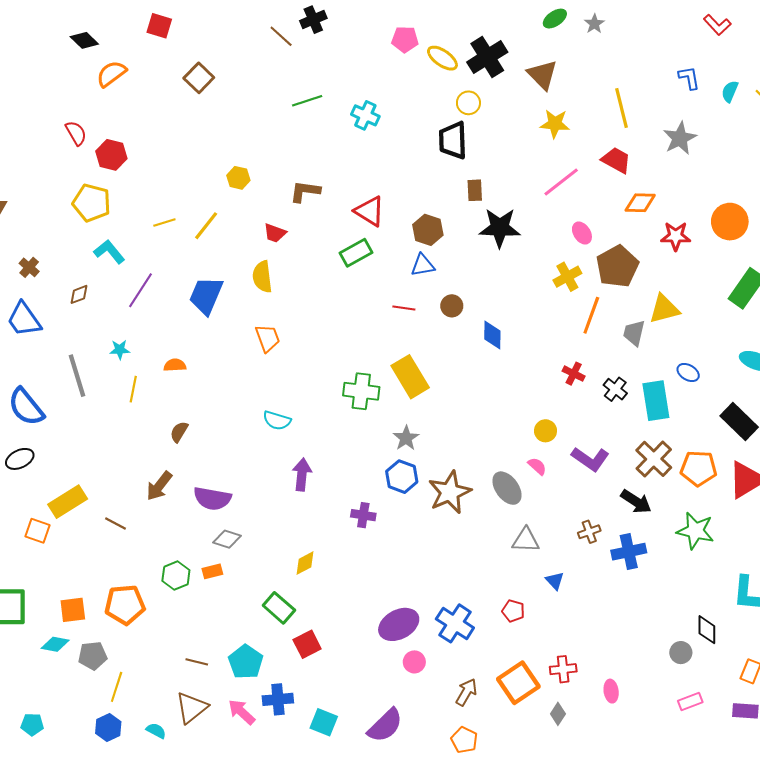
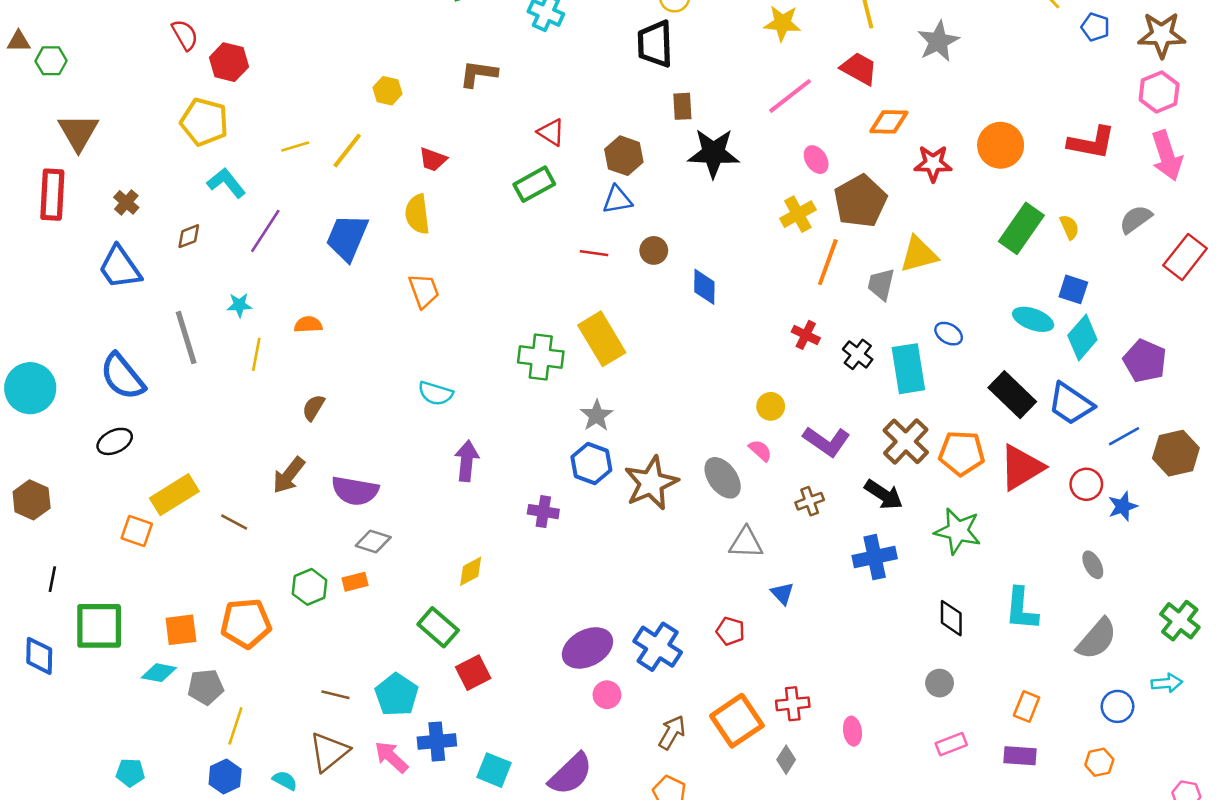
brown L-shape: (305, 191) -> (478, 74), moved
red triangle: (370, 211) -> (551, 132), size x0.7
brown cross: (589, 532) -> (810, 501), moved
black diamond: (707, 630) -> (951, 618), moved

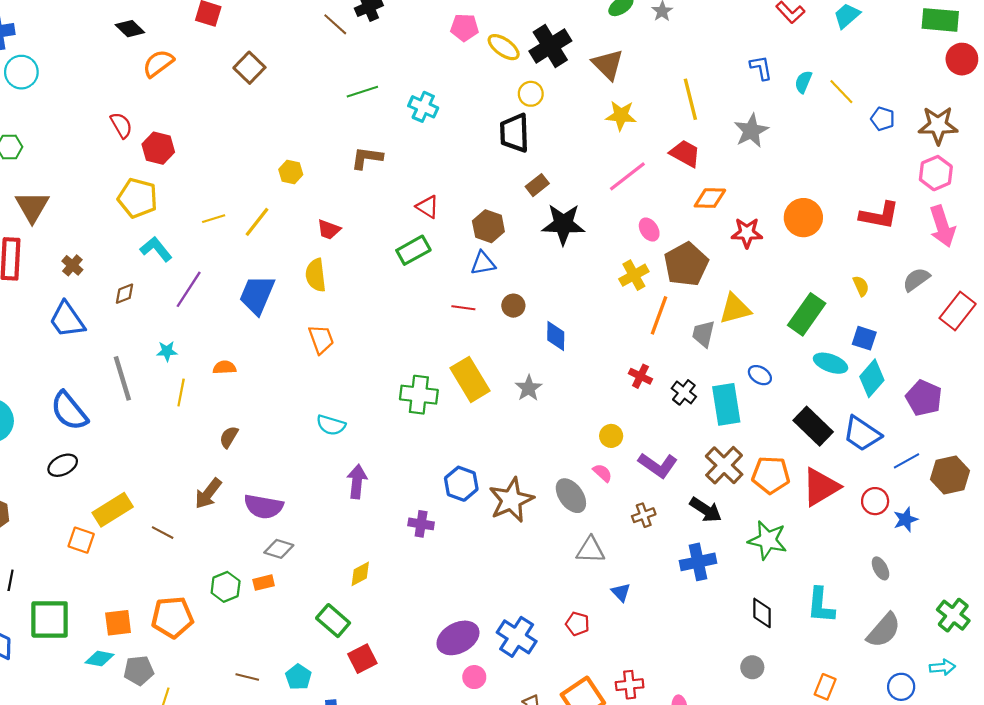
brown rectangle: (682, 106) -> (537, 185), turned 55
green rectangle: (1021, 228) -> (807, 314), moved
gray star: (597, 415) -> (529, 388), moved
cyan pentagon: (397, 695) -> (298, 677), size x0.7

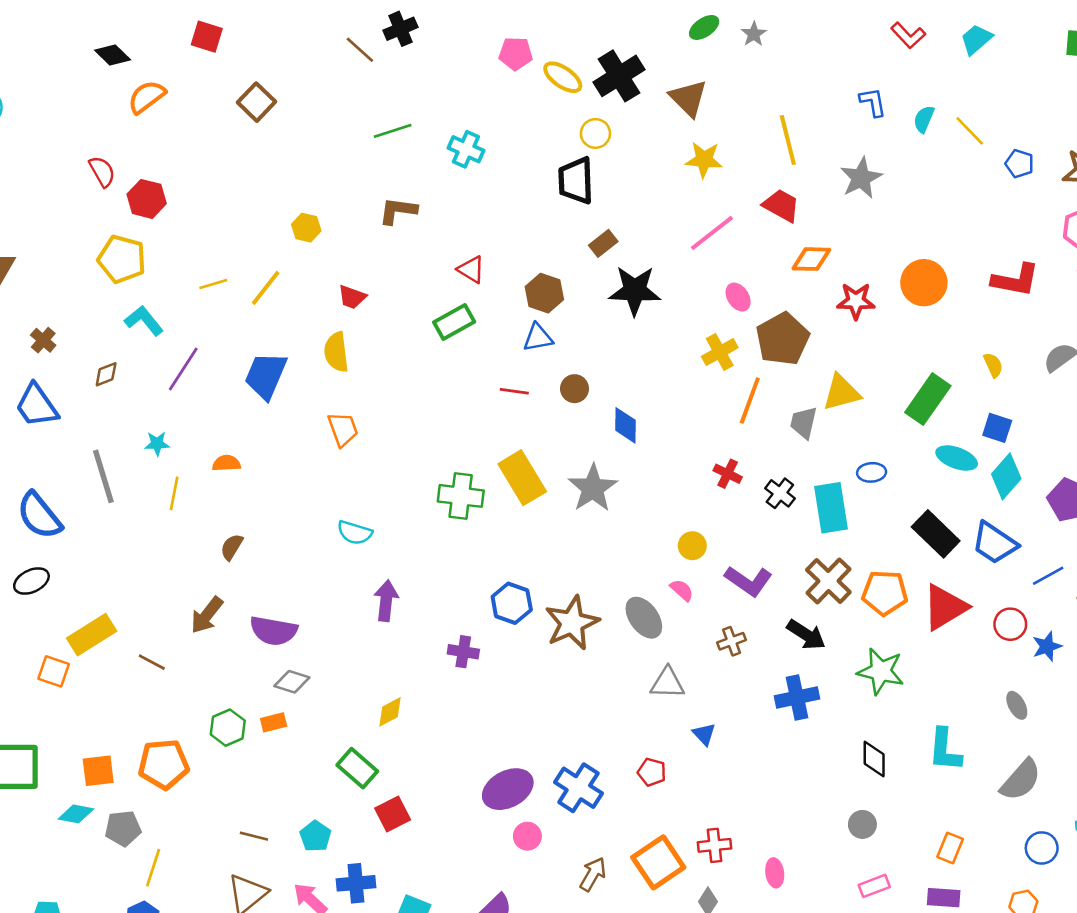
blue ellipse: (760, 375) -> (872, 472), turned -35
gray star: (529, 388) -> (593, 488), size x1.5

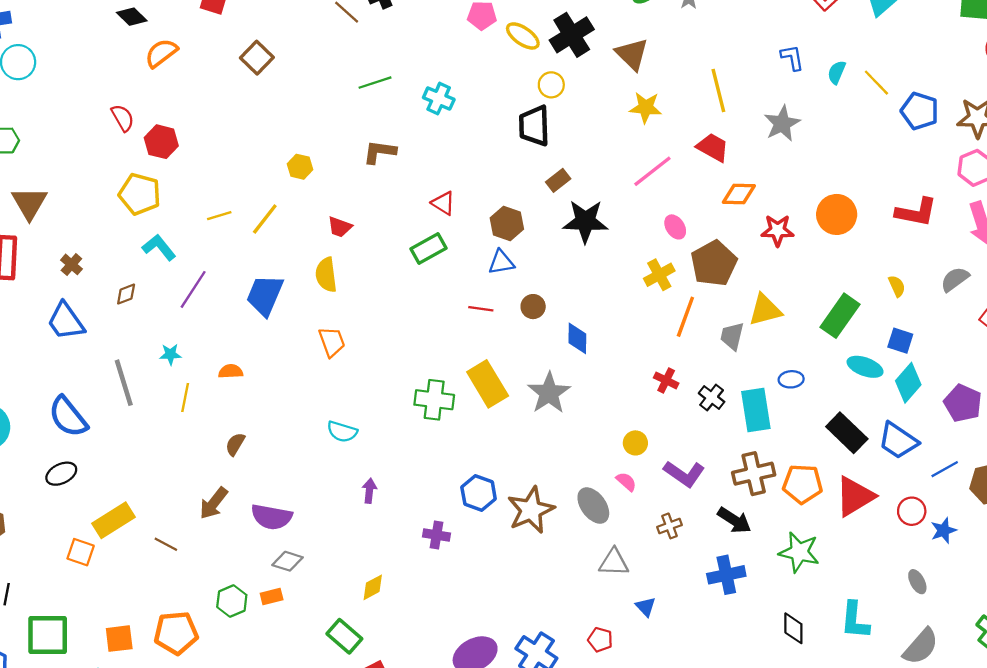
blue pentagon: (1019, 164) -> (920, 111), size x1.5
brown cross: (828, 581) -> (754, 474), turned 33
purple arrow: (386, 601) -> (369, 491), size x0.7

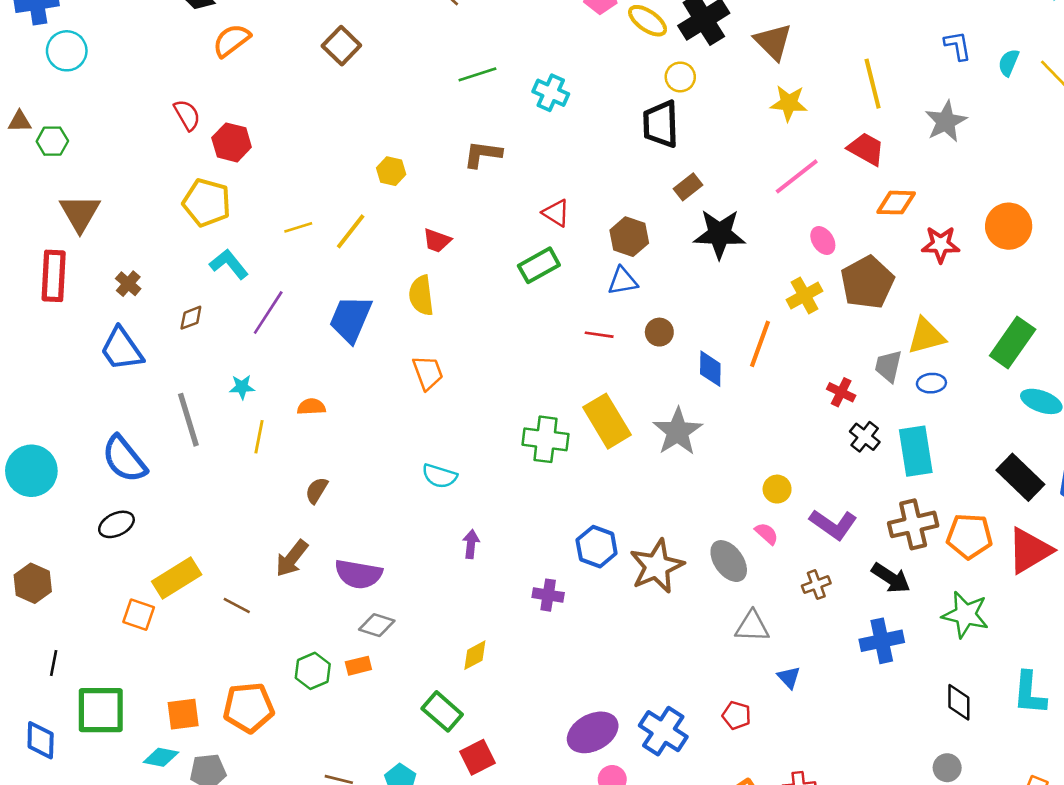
orange line: (685, 317) -> (760, 344), moved
blue ellipse: (791, 379) -> (931, 383), moved
red cross: (666, 380) -> (841, 392), moved

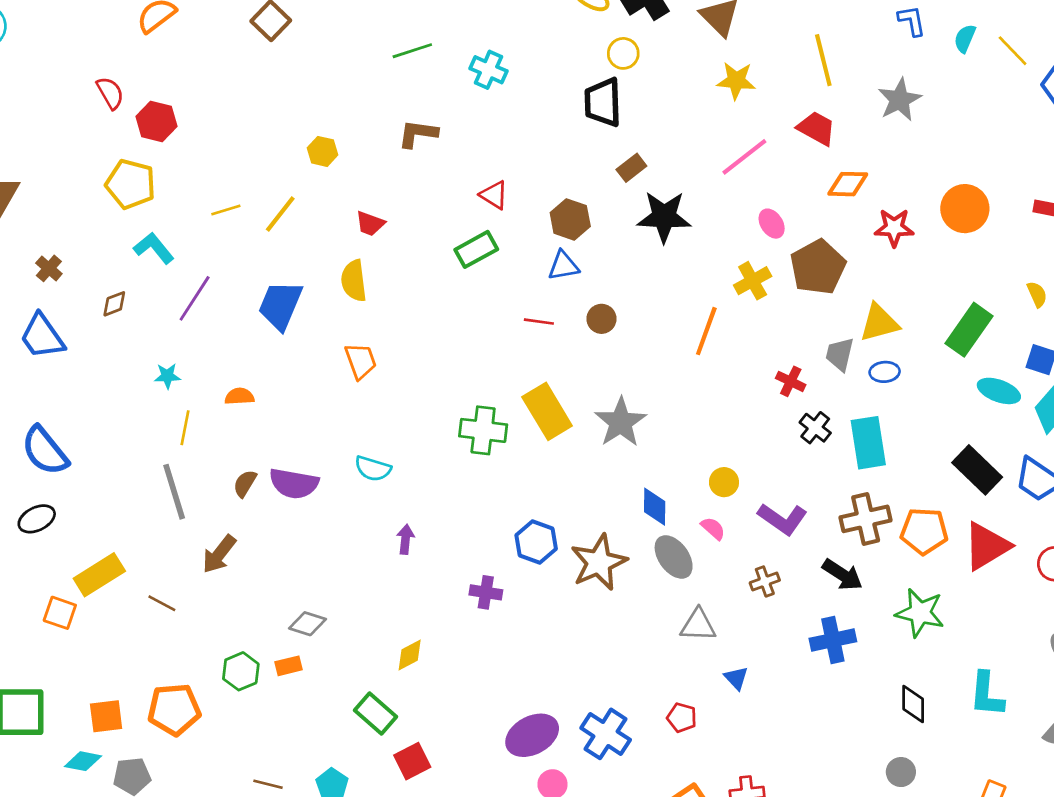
blue diamond: (710, 369) -> (655, 507), moved
gray line: (188, 420) -> (174, 492), moved
purple semicircle: (358, 574) -> (294, 483), moved

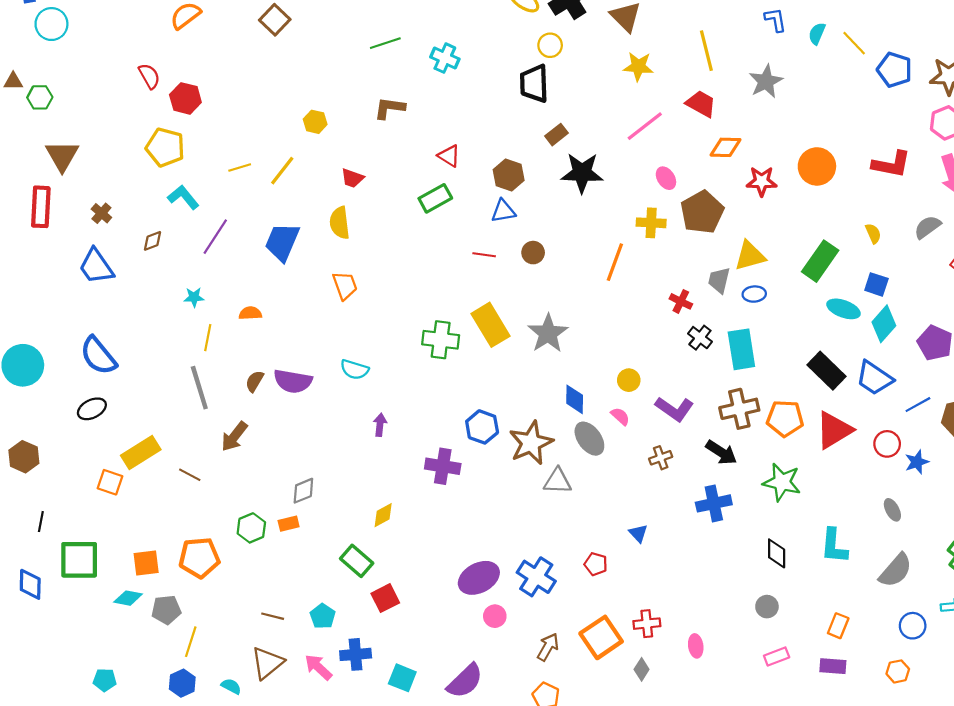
yellow cross: (753, 281) -> (651, 223), turned 32
purple cross: (486, 592) -> (443, 466), size x1.4
gray diamond: (308, 624) -> (303, 491), turned -40
gray triangle: (698, 625) -> (558, 481), moved

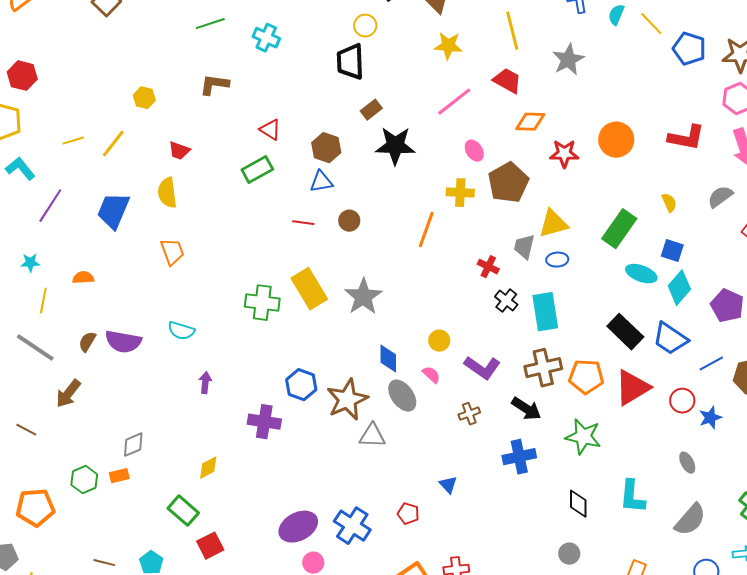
gray line: (199, 388) -> (35, 348), turned -39

